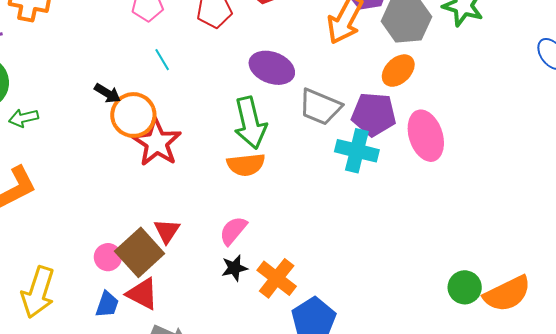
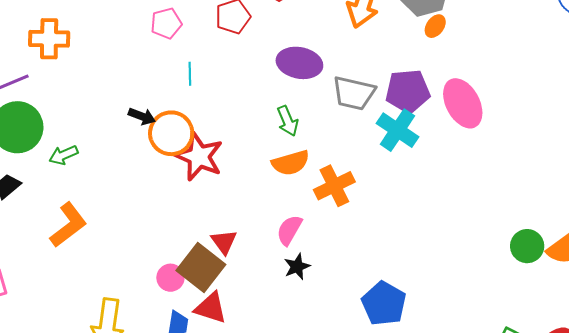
cyan line: (162, 60) -> (190, 74), turned 40
orange ellipse: (398, 71) -> (435, 26), moved, size x0.7
green arrow: (250, 123) -> (288, 121), size x0.6
cyan cross: (357, 151) -> (398, 130), turned 30
orange cross: (277, 278) -> (334, 186), moved, turned 36

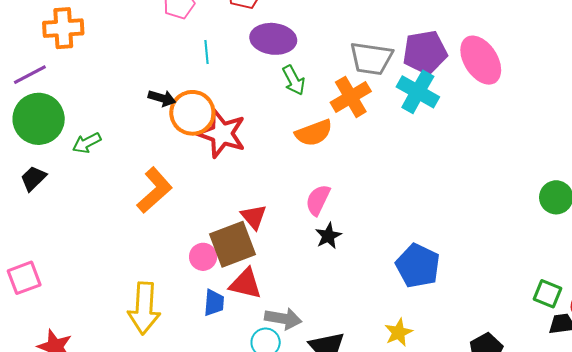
purple ellipse: (299, 63) -> (273, 39), moved
green arrow: (288, 121) -> (294, 80), moved
orange cross: (334, 186) -> (351, 97), moved
orange L-shape: (68, 225) -> (155, 190), moved
brown square: (201, 267) -> (233, 244), turned 36

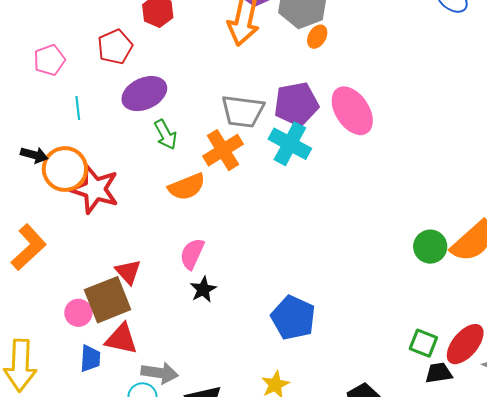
purple ellipse: (273, 39) -> (144, 94), turned -30

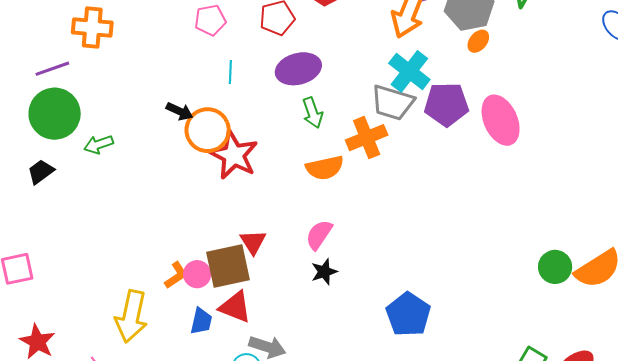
cyan cross: (290, 144) -> (409, 71), moved
orange L-shape: (29, 247) -> (176, 275), moved, size x0.6

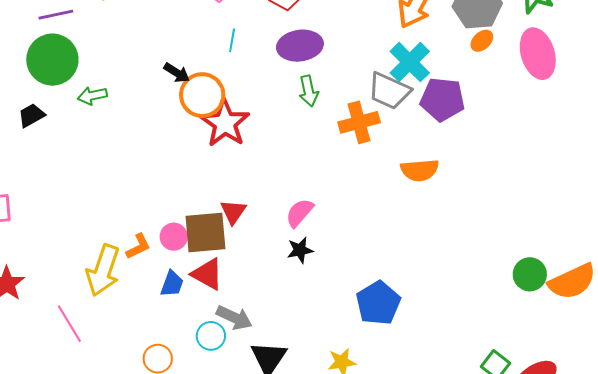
pink ellipse: (501, 120) -> (538, 54), moved
orange semicircle: (325, 168) -> (420, 170), moved
orange L-shape: (176, 275) -> (138, 246), moved

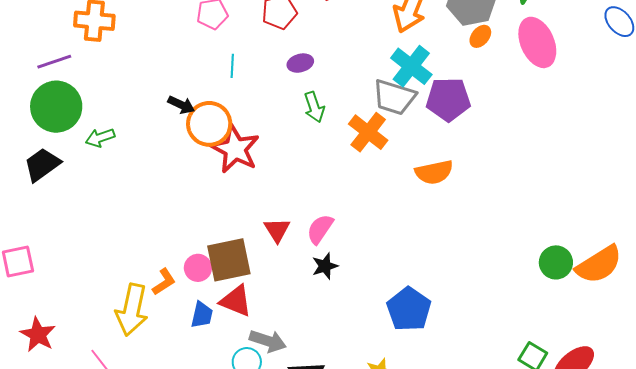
purple ellipse: (300, 46) -> (300, 63), size x0.6
black trapezoid: (31, 115) -> (42, 165), size x1.4
orange cross: (359, 122) -> (368, 132), turned -30
red triangle: (233, 212) -> (277, 230), moved

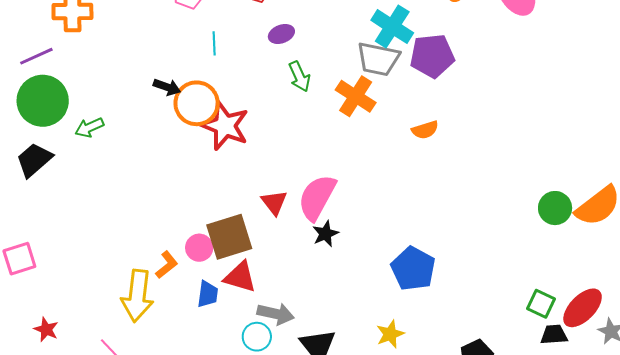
orange semicircle: (434, 172) -> (425, 130), size x0.7
pink semicircle: (320, 229) -> (317, 197), size x1.5
red star: (38, 335) -> (46, 329), size x0.7

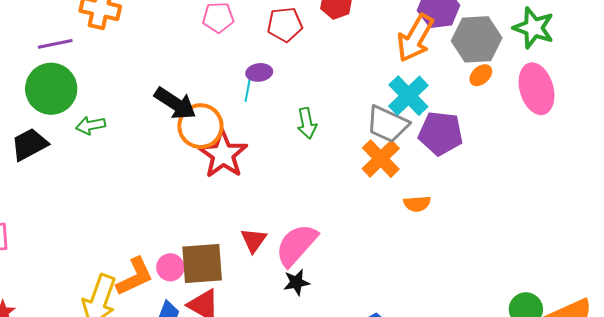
purple ellipse: (281, 34) -> (259, 72), moved
cyan line: (214, 43) -> (248, 90), moved
black arrow: (167, 87) -> (175, 103), size x1.6
orange cross: (356, 96) -> (381, 159), moved
orange L-shape: (167, 265) -> (135, 277), size x1.5

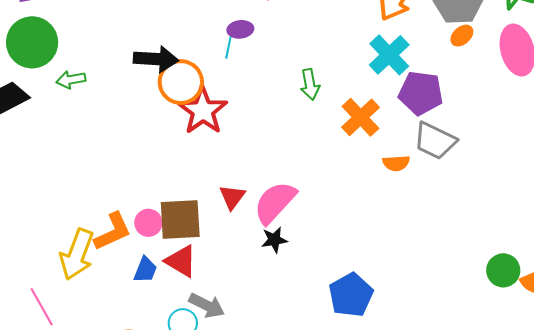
black arrow: (175, 103) -> (156, 59), turned -30
green arrow: (307, 123) -> (310, 84), moved
gray trapezoid: (387, 124) -> (435, 141), moved

